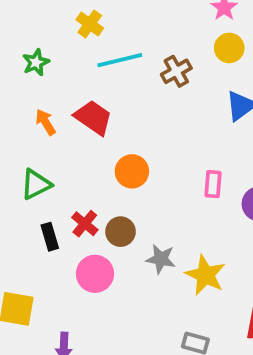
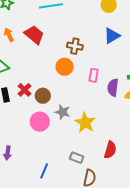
brown cross: (176, 71) -> (75, 46), moved, turned 35
orange circle: (132, 171) -> (65, 67), moved
pink circle: (95, 274) -> (40, 122), moved

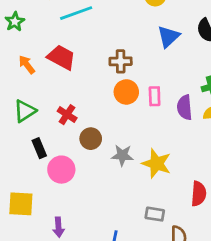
orange circle: (65, 67) -> (126, 92), moved
red cross: (24, 90) -> (67, 115), moved
pink circle: (40, 122) -> (61, 170), moved

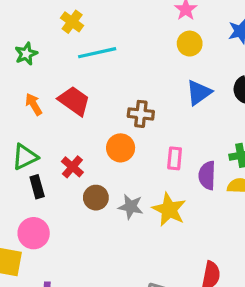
orange circle: (126, 92) -> (121, 148), moved
black rectangle: (39, 148) -> (37, 187), moved
gray star: (122, 155) -> (131, 207), moved
yellow star: (156, 163) -> (169, 210), moved
pink circle: (61, 170) -> (34, 233), moved

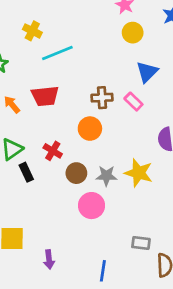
red trapezoid: (74, 101) -> (45, 96), turned 148
pink rectangle: (175, 158) -> (133, 102), moved, turned -42
pink circle: (34, 233) -> (92, 206), moved

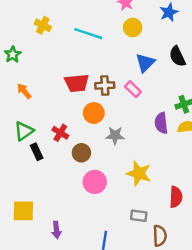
cyan line: (57, 53) -> (88, 34), moved, turned 40
red trapezoid: (45, 96) -> (77, 83), moved
yellow star: (139, 173) -> (139, 173), moved
gray star: (106, 176) -> (115, 135), moved

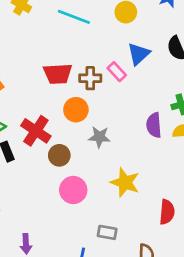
pink rectangle: (133, 89) -> (117, 72), moved
red cross: (60, 133) -> (36, 131), size x1.5
gray rectangle: (139, 216) -> (107, 232), moved

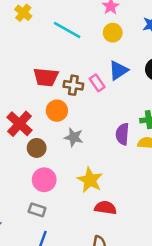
red semicircle: (167, 212) -> (105, 208), moved, turned -95
gray rectangle: (107, 232) -> (37, 210), moved

